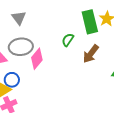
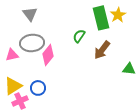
blue circle: (12, 80) -> (38, 88), moved

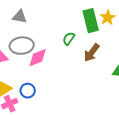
gray triangle: (30, 14) -> (20, 17), turned -42
pink diamond: (48, 55) -> (38, 58), turned 30

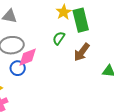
yellow star: (108, 18) -> (64, 12), moved
blue circle: (28, 91) -> (18, 68), moved

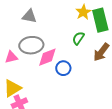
blue circle: (18, 68) -> (63, 68), moved

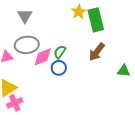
gray triangle: (29, 16) -> (25, 16), turned 49
green semicircle: (78, 38) -> (60, 52), moved

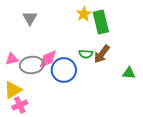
gray ellipse: (27, 45) -> (32, 65), moved
green semicircle: (60, 52) -> (86, 54), moved, turned -120
blue circle: (59, 68) -> (64, 70), size x1.6

